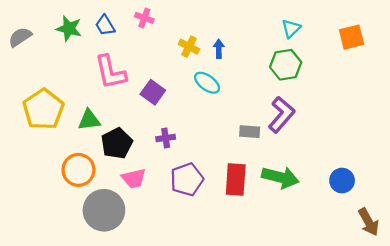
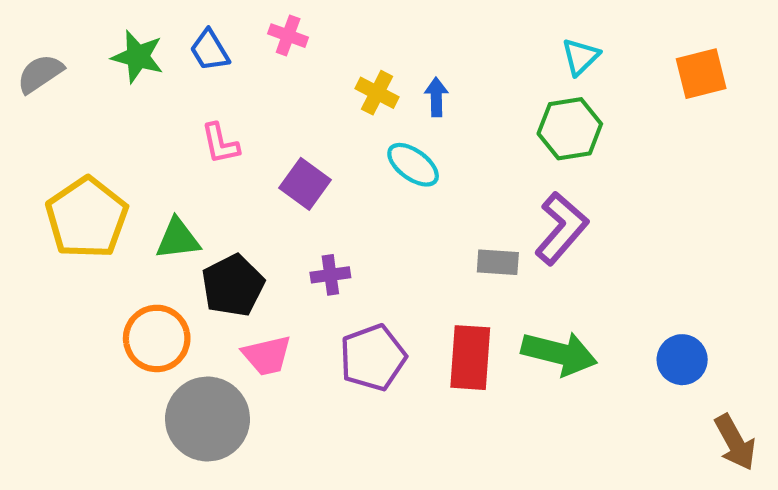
pink L-shape: (110, 72) -> (220, 144), size x0.6

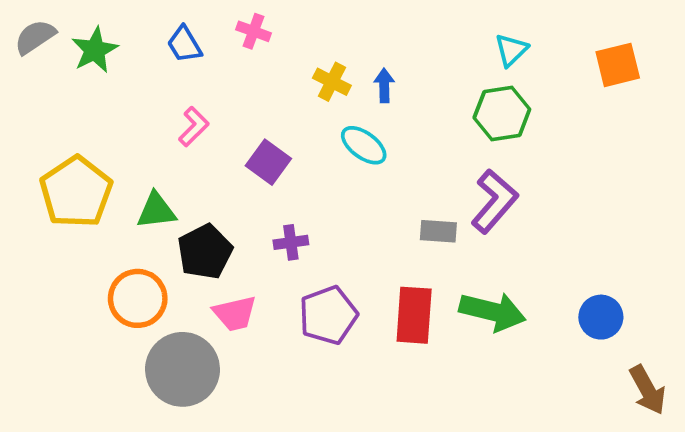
green star: (138, 57) -> (95, 50), moved, turned 30
gray semicircle: (40, 74) -> (35, 37), moved
pink L-shape: (220, 144) -> (194, 127), turned -123

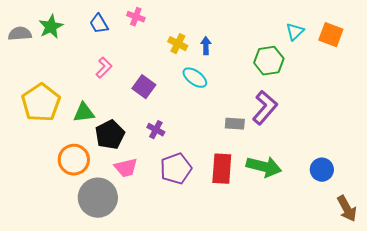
gray semicircle: (35, 37) -> (20, 34), moved, turned 30
cyan triangle: (511, 50) -> (295, 32), moved
orange square: (618, 65) -> (331, 35), turned 35
purple cross: (291, 242) -> (156, 130), turned 36

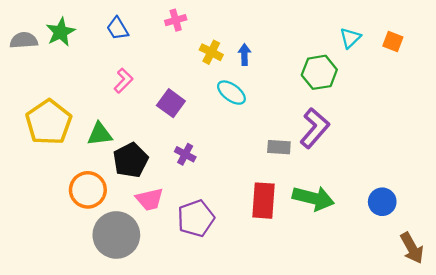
pink cross: (136, 17) -> (176, 20), moved, turned -36
orange square: (331, 35) -> (393, 41), size x0.7
purple pentagon: (176, 169) -> (196, 218), moved

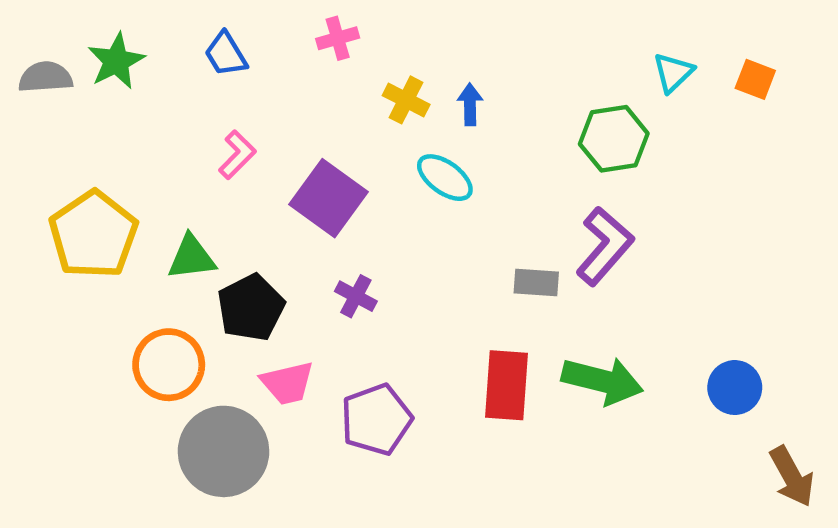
purple square: (171, 103) -> (328, 198), size x1.4

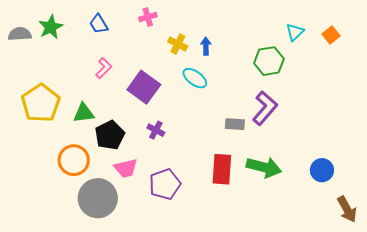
orange square: (755, 79) -> (331, 35), turned 30

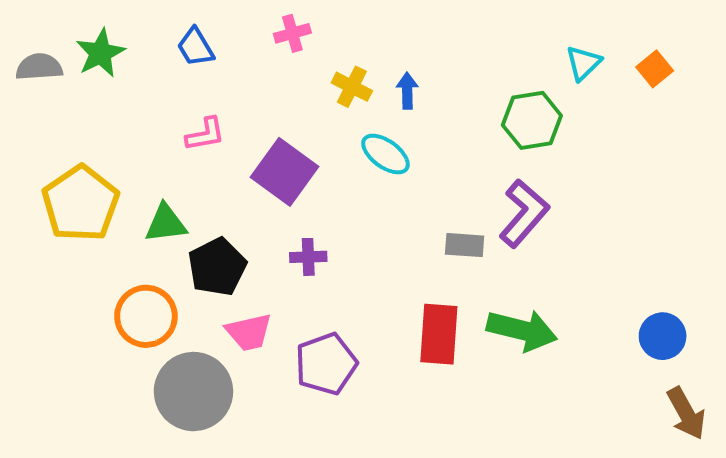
pink L-shape: (104, 68) -> (205, 134), turned 35
purple cross: (156, 130) -> (308, 257), turned -30
blue circle: (322, 170) -> (663, 336), moved

